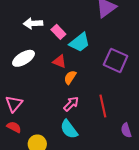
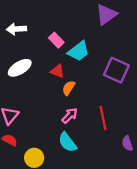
white arrow: (33, 23) -> (16, 29), moved

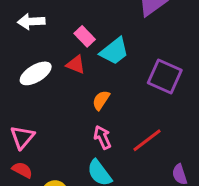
red triangle: (57, 71) -> (76, 65), moved
pink arrow: (70, 116) -> (102, 137), turned -70
red line: (103, 118) -> (147, 140), turned 65

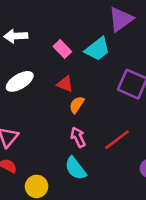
cyan trapezoid: (114, 51) -> (97, 49), moved
red triangle: (76, 65) -> (65, 84), moved

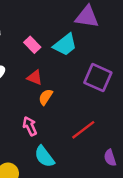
purple triangle: (121, 19) -> (87, 17), turned 45
pink arrow: (78, 137) -> (30, 126), moved

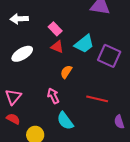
cyan trapezoid: (65, 45) -> (84, 44), moved
red triangle: (35, 78) -> (57, 47), moved
red line: (83, 130) -> (97, 99), turned 50

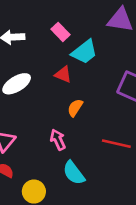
pink rectangle: (55, 29) -> (60, 32), moved
cyan trapezoid: (84, 44) -> (84, 52), moved

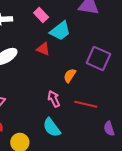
orange semicircle: (75, 108) -> (70, 76), moved
pink arrow: (58, 140) -> (54, 99), moved

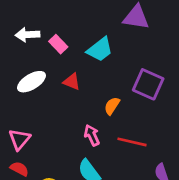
pink rectangle: (41, 15) -> (58, 44), moved
red triangle: (43, 49) -> (72, 82), moved

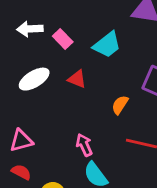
pink arrow: (92, 135) -> (84, 145), moved
pink triangle: (19, 139) -> (21, 141), turned 35

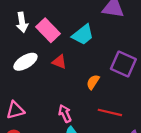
white arrow: (30, 29) -> (22, 22), turned -96
pink rectangle: (63, 39) -> (48, 30), size x1.5

